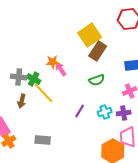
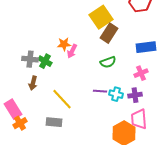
pink arrow: (61, 69) -> (72, 51), turned -120
yellow line: (44, 93) -> (62, 99), moved
purple line: (80, 111) -> (100, 91), moved, turned 64
cyan cross: (105, 112) -> (116, 94), turned 32

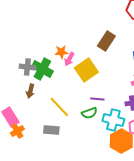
yellow square: (101, 17) -> (86, 70), moved
green cross: (45, 61) -> (42, 69), size x1.5
green semicircle: (108, 62) -> (89, 113), moved
cyan cross: (116, 94) -> (113, 120), moved, size x1.5

